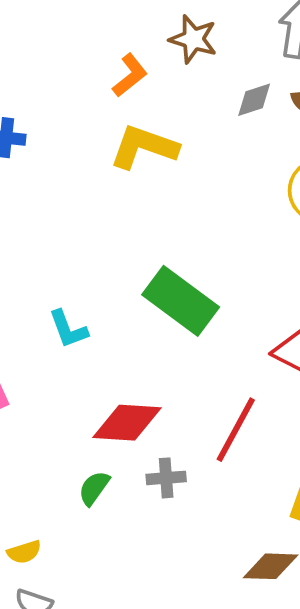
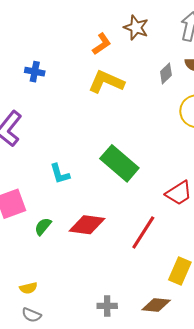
gray diamond: (254, 100) -> (166, 73), moved, turned -30
gray cross: (166, 478) -> (107, 306), moved
green semicircle: (94, 488) -> (43, 226), moved

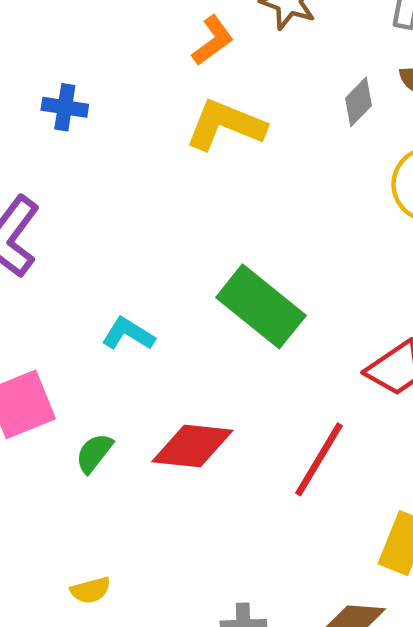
cyan L-shape: (60, 174) -> (128, 334), turned 140
yellow semicircle: (28, 288) -> (90, 590), moved

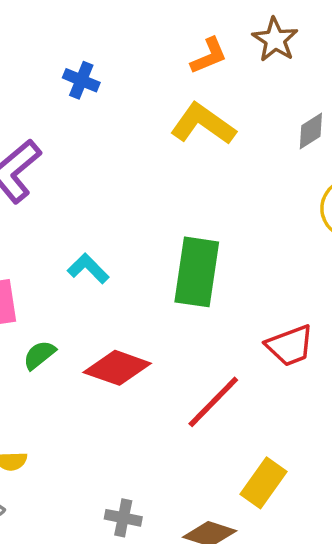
green rectangle: (261, 306) -> (197, 272), turned 46

